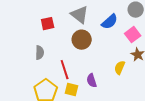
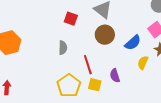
blue semicircle: (110, 22) -> (133, 43), moved
red square: (48, 24) -> (71, 19), turned 32

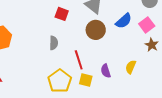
blue semicircle: (133, 43) -> (124, 21), moved
yellow semicircle: (143, 63) -> (131, 67), moved

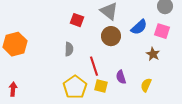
pink square: (147, 25) -> (162, 31), turned -35
brown star: (152, 45) -> (153, 54), moved
yellow semicircle: (131, 67) -> (146, 85), moved

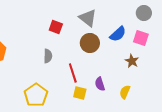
yellow pentagon: (75, 87) -> (36, 95), moved

